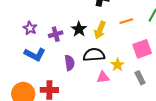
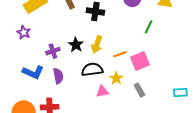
orange line: (126, 21) -> (120, 54), moved
purple star: (30, 28) -> (24, 32), moved
purple semicircle: (70, 63) -> (58, 76), moved

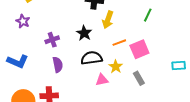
yellow arrow: (97, 44) -> (108, 20), moved
black star: (76, 45) -> (84, 33), moved
blue L-shape: (33, 72) -> (18, 61), moved
cyan rectangle: (180, 92) -> (179, 66), moved

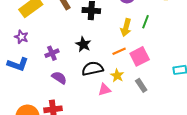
yellow arrow: (108, 20) -> (126, 28), moved
blue L-shape: (18, 61) -> (18, 64), moved
purple semicircle: (58, 65) -> (59, 78), turned -42

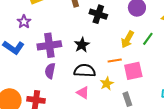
purple cross: (52, 53) -> (49, 45), size x1.6
purple semicircle: (59, 78) -> (50, 71), turned -126
pink triangle: (104, 90) -> (83, 93), moved, turned 32

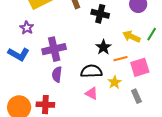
yellow arrow: (127, 39) -> (131, 37), turned 90
black star: (82, 45) -> (103, 47), moved

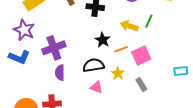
purple star: (27, 28) -> (24, 30), size x1.5

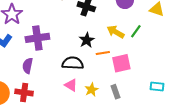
purple semicircle: (60, 73) -> (28, 66), moved
yellow star: (118, 73) -> (92, 90), moved

